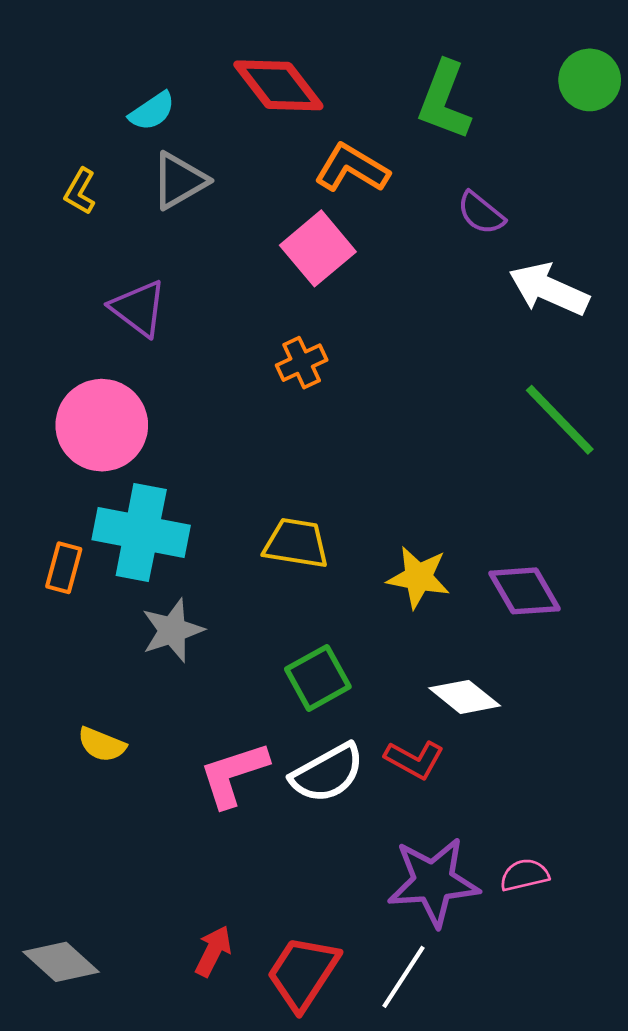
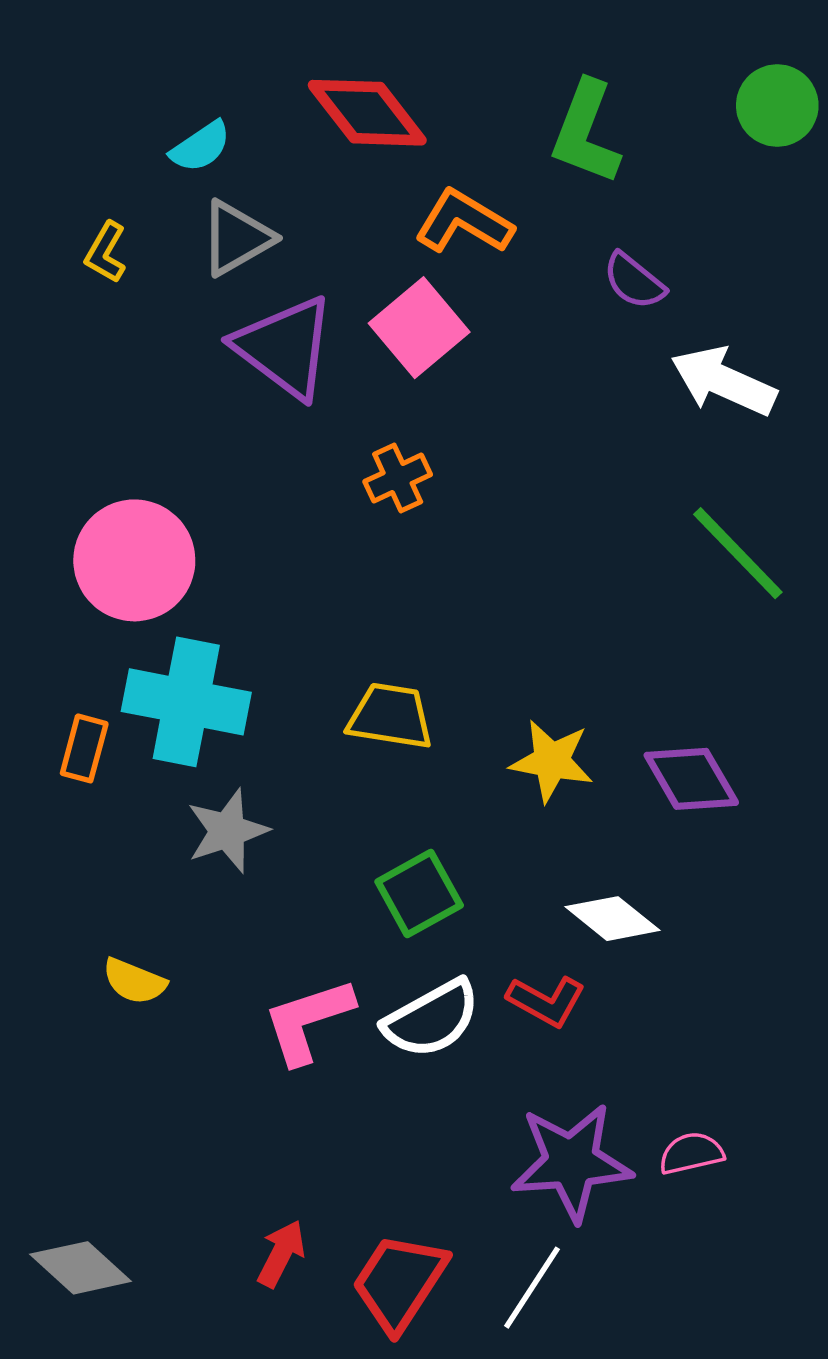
purple triangle: (138, 308) -> (285, 347), moved, size x1.4

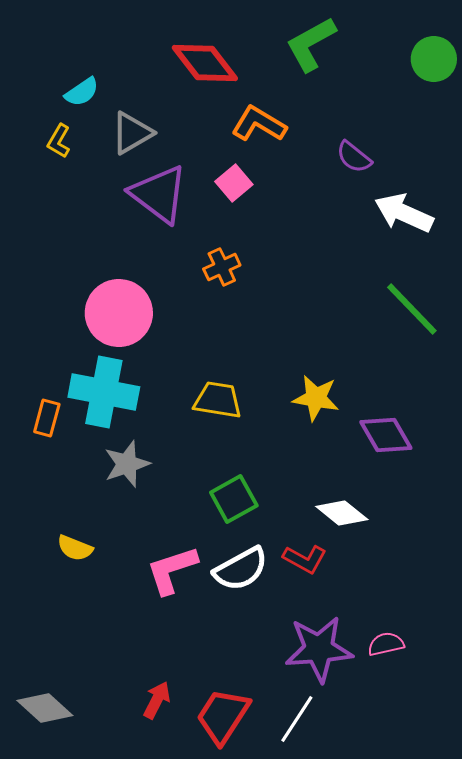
green L-shape: (586, 132) -> (311, 44), moved, turned 40
cyan semicircle: (201, 147) -> (82, 92), moved
pink square: (419, 328) -> (234, 183), size x0.7
pink circle: (134, 560) -> (119, 313), moved
yellow star: (552, 761) -> (316, 398), moved

